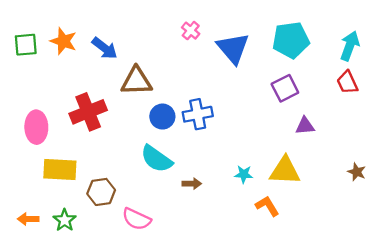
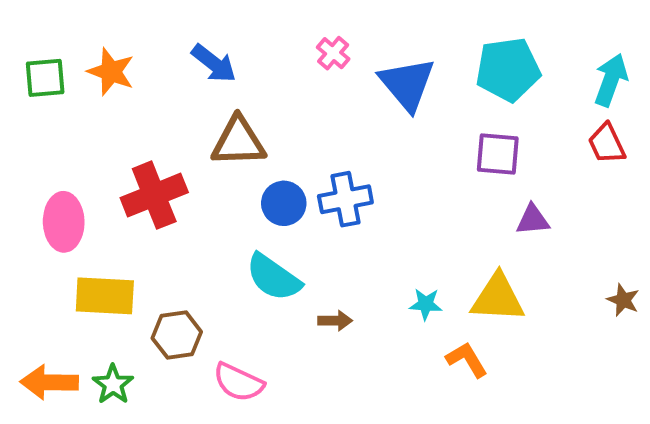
blue arrow: (105, 48) -> (214, 63), moved
purple square: (285, 88) -> (498, 154), turned 32
orange arrow: (28, 219) -> (49, 382), size x1.5

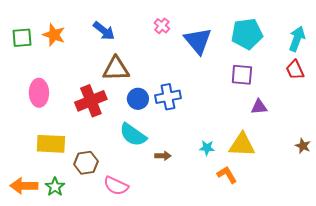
red cross: (154, 195) -> (91, 101), moved
pink ellipse: (64, 222) -> (39, 93), moved

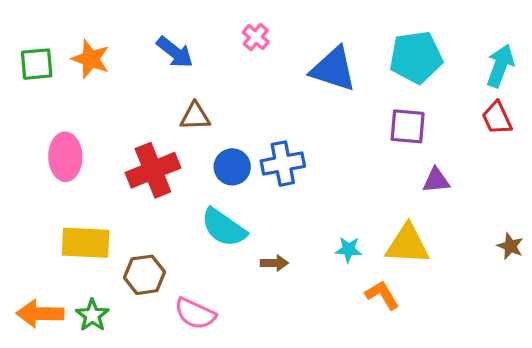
pink cross: (162, 26) -> (256, 37), moved
blue triangle: (198, 41) -> (333, 69), turned -32
brown triangle: (116, 69) -> (195, 116), size x0.7

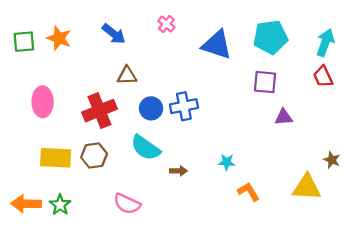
yellow triangle: (408, 244) -> (307, 187), moved
brown hexagon: (145, 275) -> (94, 155), moved

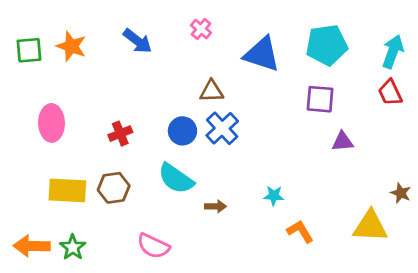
brown triangle: (127, 75) -> (212, 91), moved
blue cross: (184, 106) -> (222, 128), turned -32
red cross: (100, 111) -> (120, 134), size x0.6

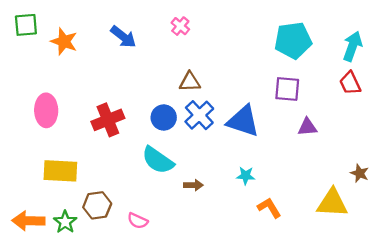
green square: (29, 50) -> (26, 25), moved
blue triangle: (262, 54) -> (243, 121), moved
red cross: (120, 134) -> (108, 120), size x1.5
brown hexagon: (114, 188) -> (97, 205), moved
pink semicircle: (153, 246) -> (138, 221), size x0.7

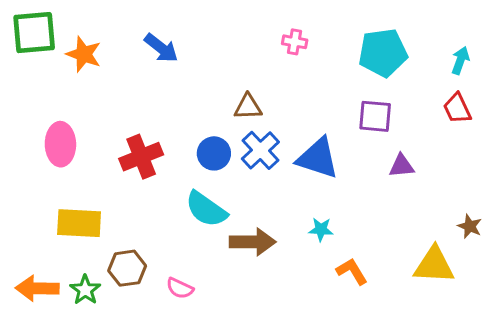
green square: (26, 25) -> (34, 33), size x1.4
pink cross: (180, 26) -> (295, 42), moved, turned -30
cyan arrow: (352, 46) -> (460, 60), size x0.7
brown arrow: (193, 185) -> (253, 242), size x1.8

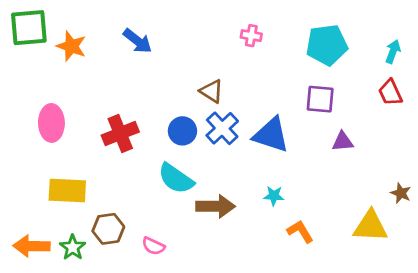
brown triangle: (248, 107) -> (212, 91), turned 35

